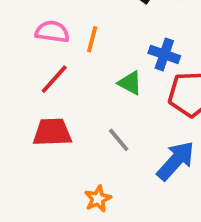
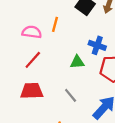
orange line: (92, 39) -> (55, 24), moved
green triangle: (130, 83) -> (77, 62), turned -32

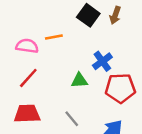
orange line: (55, 24) -> (54, 37), turned 64
blue cross: (97, 45) -> (102, 61), turned 35

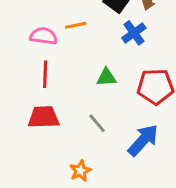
blue cross: (102, 61) -> (134, 33), moved
red line: (28, 78) -> (45, 74), turned -40

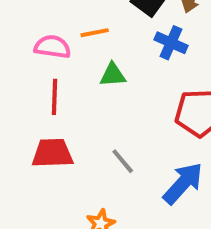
blue cross: (134, 33) -> (171, 43), turned -30
green triangle: (106, 77) -> (113, 75), moved

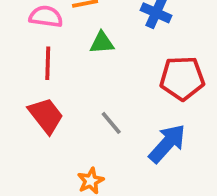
red trapezoid: (52, 153) -> (46, 115), turned 54

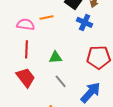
green triangle: (102, 43) -> (56, 57), moved

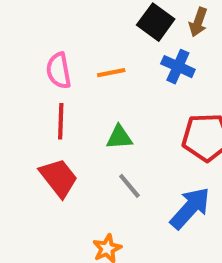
orange line: (47, 17) -> (111, 73), moved
pink semicircle: (26, 24) -> (59, 71), turned -108

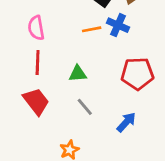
orange line: (111, 73) -> (92, 29), moved
blue arrow: (190, 208) -> (126, 122), size x0.7

